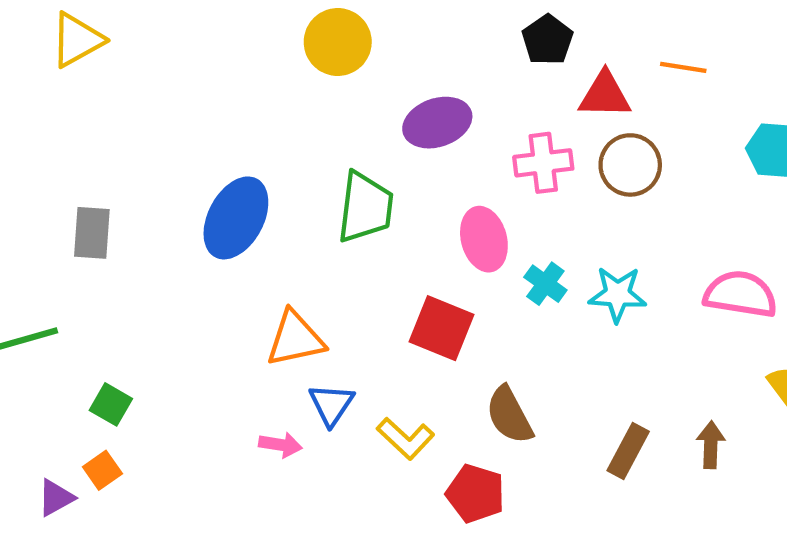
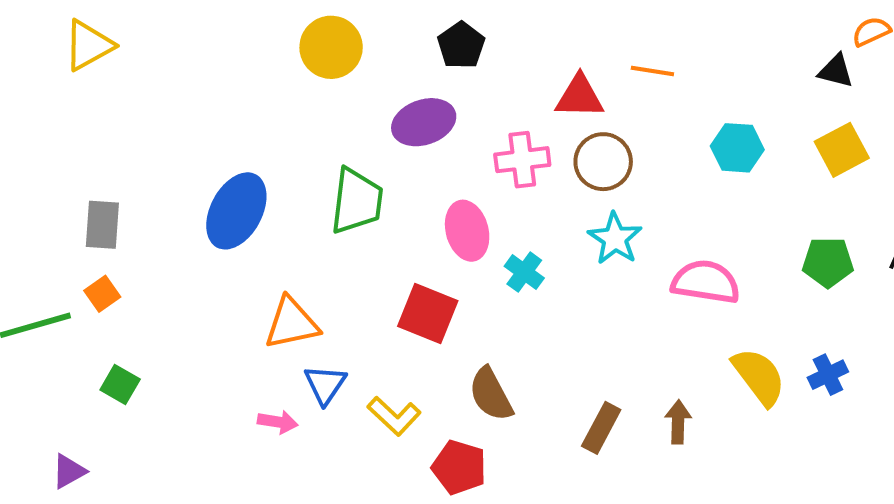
black pentagon: (548, 40) -> (461, 45), moved
cyan star: (617, 294) -> (615, 239), moved, turned 30
orange square: (102, 470) -> (102, 294), moved

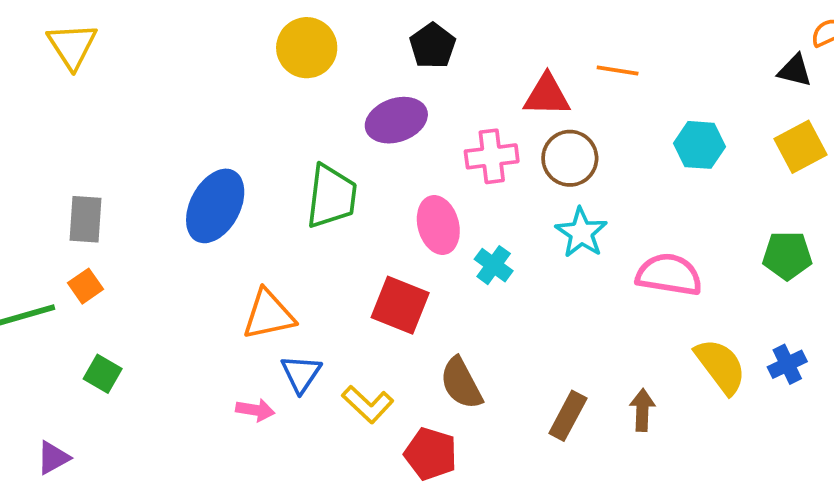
yellow triangle: (89, 45) -> (72, 46), turned -34

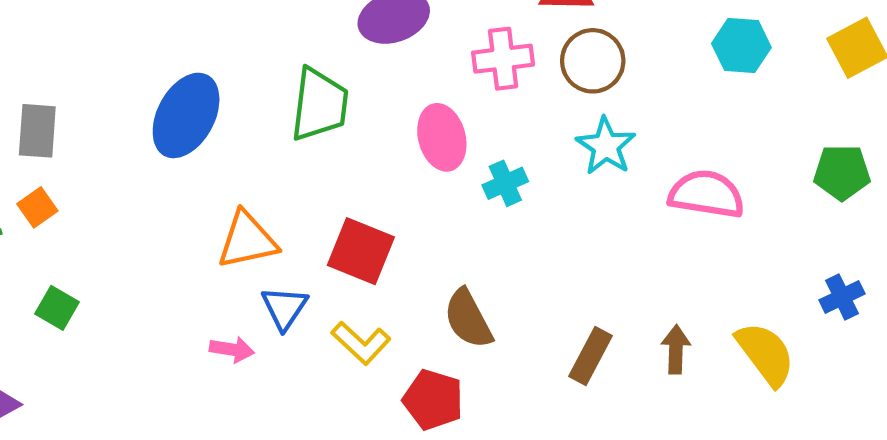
cyan cross: (494, 265) -> (505, 183), turned 30
red square: (400, 305) -> (361, 251), moved
yellow semicircle: (721, 366) -> (765, 354), moved

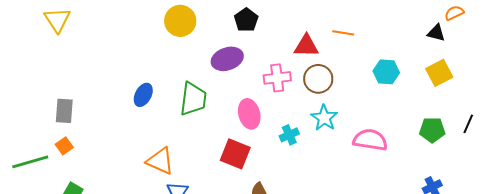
blue ellipse: (186, 115) -> (143, 95), moved, size x0.6
cyan cross: (505, 183) -> (289, 135), moved
orange triangle: (247, 240) -> (160, 161), turned 36
red square: (361, 251) -> (235, 154), moved

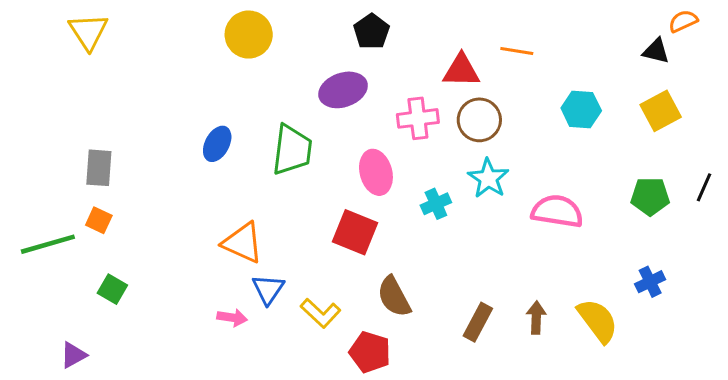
yellow circle: (180, 21) -> (249, 35), moved
orange square: (64, 146) -> (99, 220), turned -30

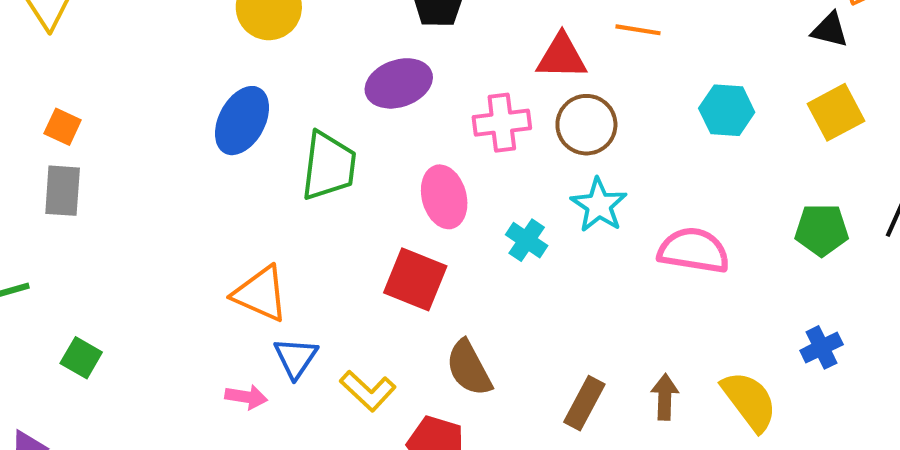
blue ellipse: (217, 144) -> (242, 121), moved, size x1.4
cyan cross: (436, 204) -> (527, 240), turned -32
orange square: (99, 220) -> (63, 127), moved

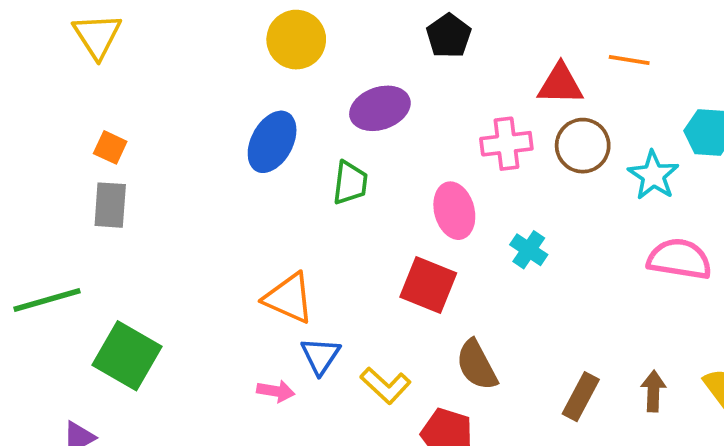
purple ellipse: (399, 83) -> (380, 108), moved
green trapezoid: (329, 166) -> (350, 183), size x0.7
cyan star: (599, 205) -> (653, 175), moved
green square: (81, 358) -> (127, 356), size x1.8

